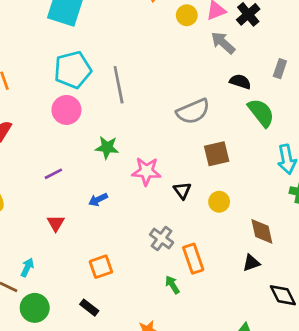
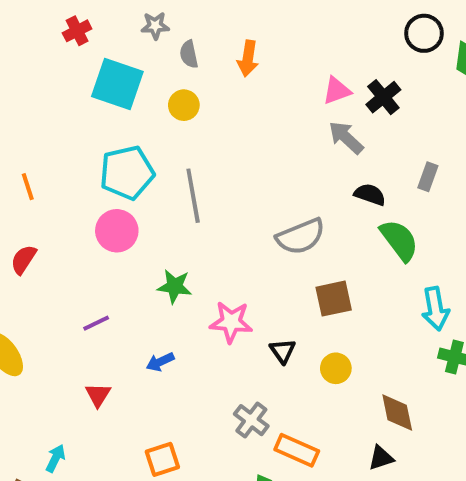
yellow circle: (187, 15) -> (184, 105), moved
orange rectangle: (193, 259) -> (297, 450), turned -48

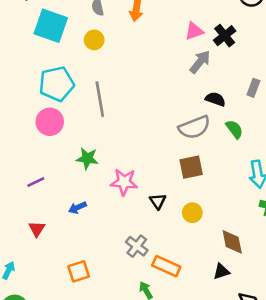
gray arrow: (346, 138) -> (200, 62), turned 85
gray semicircle: (301, 236) -> (194, 127), moved
green semicircle: (399, 240) -> (234, 129), size x0.7

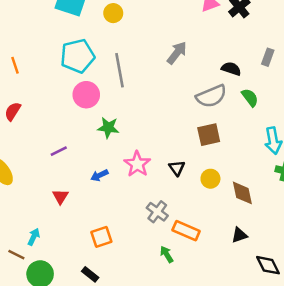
gray arrow: (200, 62) -> (177, 53), moved
pink circle: (50, 122) -> (86, 95), moved
pink star: (124, 182) -> (137, 164), moved, turned 30
brown diamond: (232, 242) -> (242, 193), moved

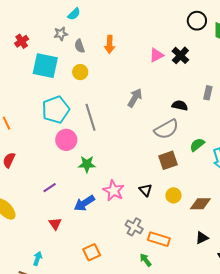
green semicircle: (250, 97) -> (197, 145), moved, turned -84
blue arrow: (99, 175) -> (84, 203), size x1.5
brown diamond: (242, 193) -> (200, 204), turned -70

